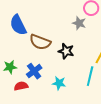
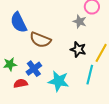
black star: (66, 51) -> (78, 49), moved
cyan star: (59, 83) -> (59, 81), size x1.5

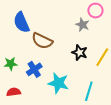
cyan line: (90, 75) -> (89, 91), moved
red semicircle: (21, 83) -> (14, 92), moved

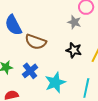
cyan star: (58, 83) -> (55, 82), turned -30

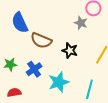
black star: (74, 50) -> (70, 51), moved

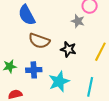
blue semicircle: (20, 23) -> (27, 15), moved
blue cross: (34, 69) -> (34, 70), turned 35

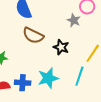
blue cross: (34, 70) -> (23, 83), moved
cyan line: (90, 87) -> (79, 76), moved

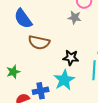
black star: (61, 47) -> (71, 58), moved

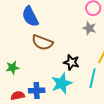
gray star: (75, 18) -> (89, 28), moved

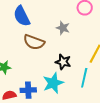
gray star: (89, 28) -> (63, 28), moved

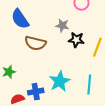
black star: (63, 62) -> (76, 40), moved
cyan line: (84, 78) -> (89, 84), moved

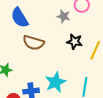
gray star: (62, 25) -> (64, 16), moved

